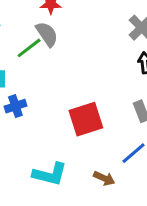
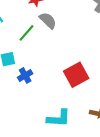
gray semicircle: (47, 34) -> (48, 21), moved

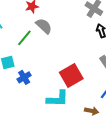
cyan L-shape: (59, 118) -> (58, 99), moved

